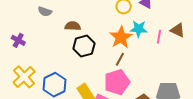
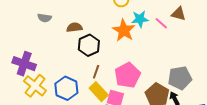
pink line: (159, 37) -> (161, 23), turned -48
purple cross: (18, 40) -> (24, 64), moved, size x1.6
brown line: (120, 59) -> (96, 72), moved

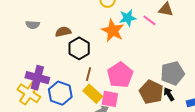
purple cross: (24, 64) -> (37, 78), moved

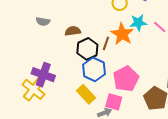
brown line: (89, 74) -> (106, 43), moved
blue hexagon: (60, 93) -> (94, 69), moved
yellow rectangle: (93, 94) -> (86, 94), moved

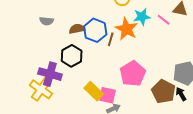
black hexagon: (87, 49) -> (72, 56), moved
blue hexagon: (94, 69) -> (95, 30), moved
pink square: (114, 102) -> (107, 95), moved

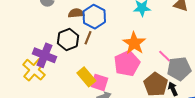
pink line: (163, 20) -> (165, 56), moved
orange star: (126, 29) -> (134, 43), moved
brown line: (111, 39) -> (88, 38), moved

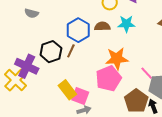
brown semicircle: (76, 13) -> (102, 26), moved
orange star: (134, 43) -> (117, 59), turned 30

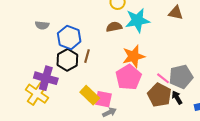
cyan star: (126, 24) -> (137, 20), size x1.4
blue hexagon: (78, 30) -> (69, 37), moved
pink line: (147, 73) -> (163, 78), moved

